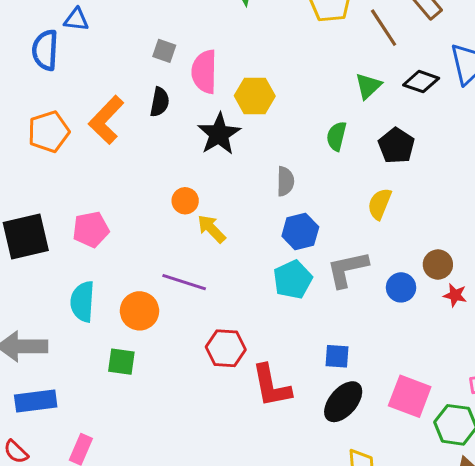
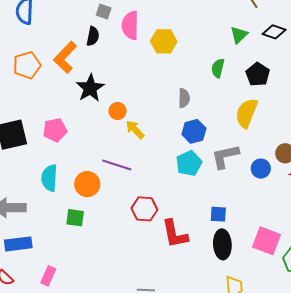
black semicircle: (160, 102) -> (93, 36), moved
black star: (219, 134) -> (90, 88), moved
yellow semicircle: (380, 204) -> (247, 113), size x1.4
black ellipse: (343, 402) -> (222, 244), turned -44

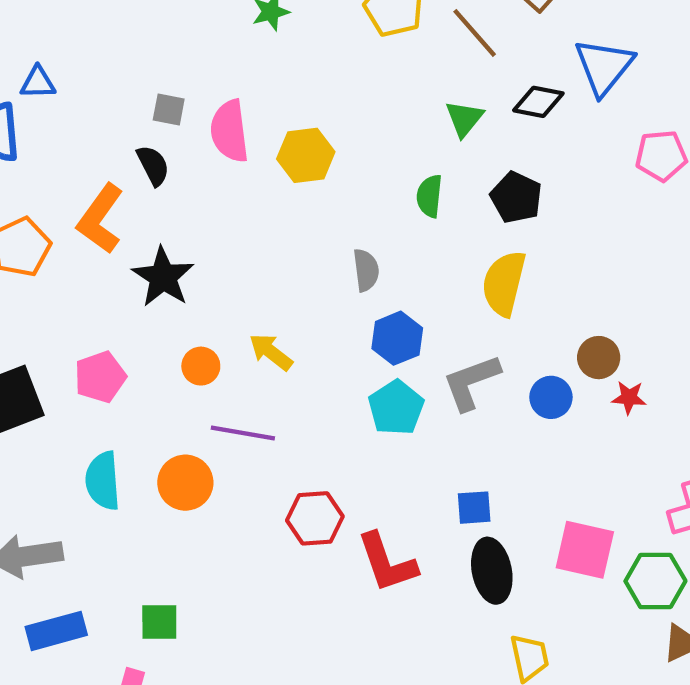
black semicircle: (93, 36) -> (153, 165), turned -30
orange circle: (118, 111) -> (201, 366), moved
green square: (75, 218) -> (159, 622), moved

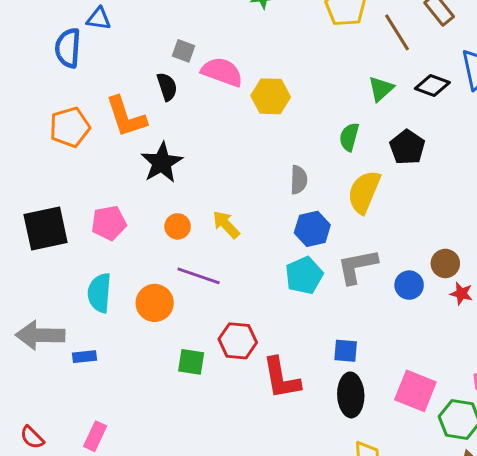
pink semicircle: (230, 131) -> (222, 72), turned 108
orange L-shape: (100, 219) -> (126, 117), turned -63
yellow semicircle: (504, 283) -> (364, 192), moved
green square: (159, 622) -> (191, 362), moved
blue rectangle: (56, 631) -> (85, 357), moved, size x0.6

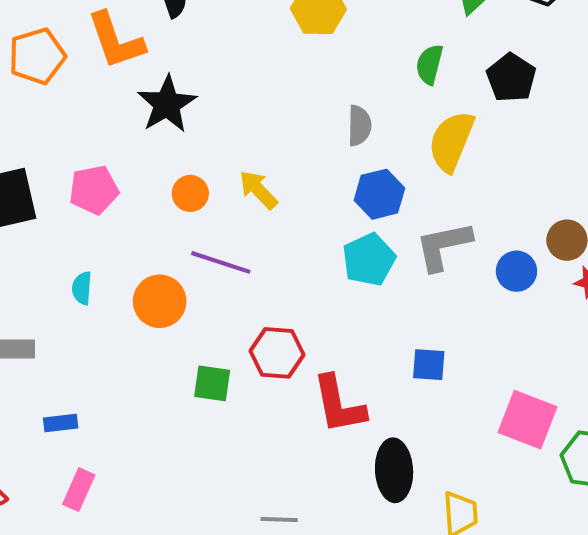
cyan semicircle: (99, 293) -> (82, 288), size x0.6
blue rectangle: (85, 357) -> (61, 423), moved
black ellipse: (351, 395) -> (394, 470), moved

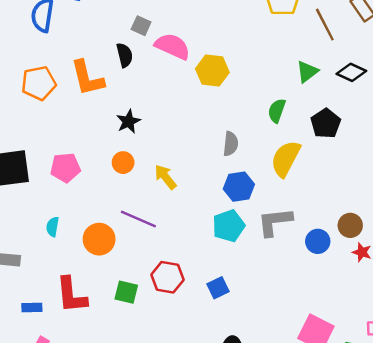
black star: (167, 104) -> (128, 121), moved, size x0.7
orange circle: (190, 193) -> (123, 163), moved
blue square: (429, 365) -> (218, 288), moved, turned -35
red L-shape: (339, 404) -> (71, 295), moved

